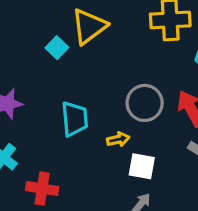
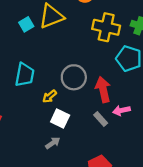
yellow arrow: (118, 139) -> (50, 96), turned 136

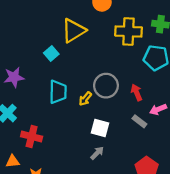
cyan square: (26, 24) -> (51, 53), moved
red arrow: (103, 90) -> (137, 92), size x0.7
yellow arrow: (50, 96) -> (85, 99), moved

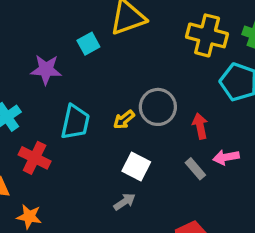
purple star: (14, 77) -> (46, 70), moved
cyan trapezoid: (58, 92) -> (75, 122), moved

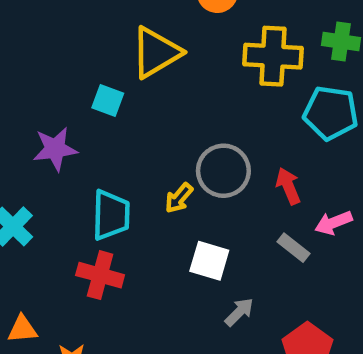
cyan square: (88, 44) -> (108, 101), turned -30
red cross: (35, 158) -> (100, 275), moved
gray arrow: (125, 202) -> (239, 312), moved

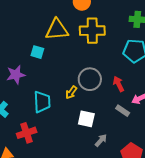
yellow triangle: (156, 53) -> (57, 30), turned 30
yellow cross: (273, 56) -> (92, 31), moved
red cross: (100, 275) -> (27, 133), moved, turned -30

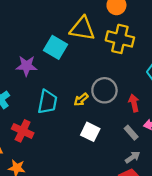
cyan square: (37, 52) -> (56, 47), size x1.5
red cross: (27, 133) -> (23, 131), turned 30
gray arrow: (101, 140) -> (133, 157), moved

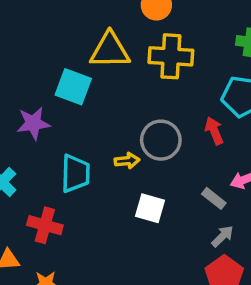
yellow arrow: (81, 100) -> (127, 161), turned -136
red arrow: (134, 103) -> (214, 131), moved

